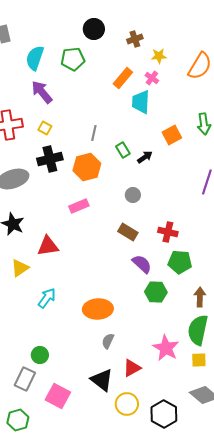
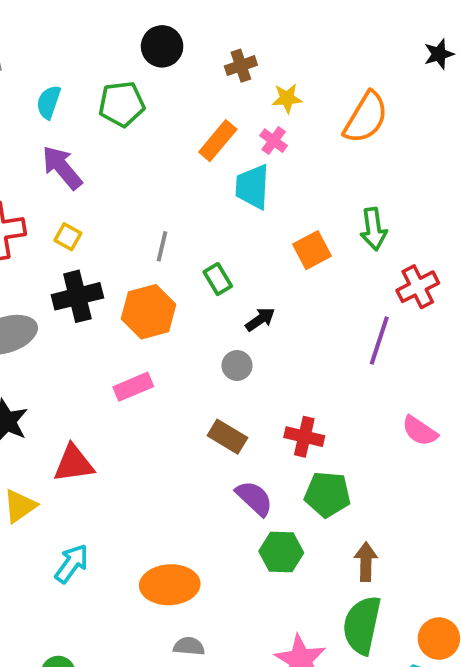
cyan semicircle: (35, 58) -> (49, 102), size x0.7
black arrow: (145, 157) -> (260, 319), moved
gray semicircle: (108, 341) -> (189, 646), turned 70

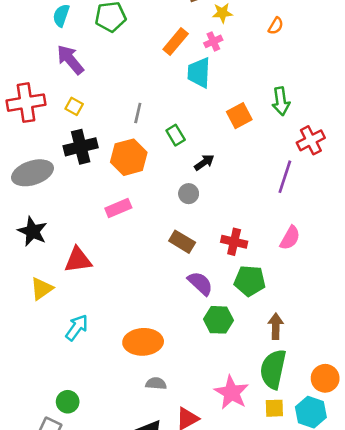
orange semicircle: (366, 118) -> (276, 26), size x0.5
pink cross: (274, 141) -> (213, 41), turned 30
pink semicircle: (420, 431) -> (290, 238), moved, turned -95

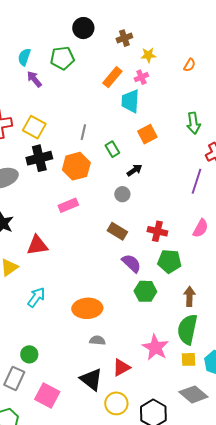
purple arrow: (70, 60) -> (34, 79), moved, size x0.7
yellow square: (74, 106) -> (34, 127), size x1.6
orange square: (239, 116) -> (147, 134), moved

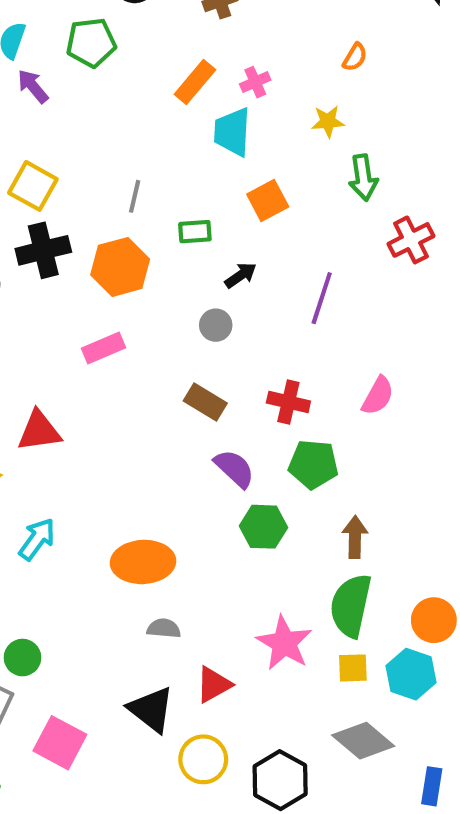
yellow star: (148, 55) -> (328, 122), moved
green rectangle: (112, 149) -> (195, 232), turned -63
purple line: (196, 181) -> (322, 298), moved

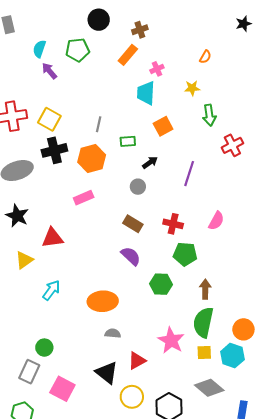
orange rectangle: (195, 82) -> (128, 55), moved
purple semicircle: (234, 468) -> (131, 256), moved

